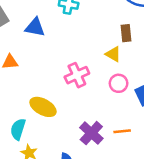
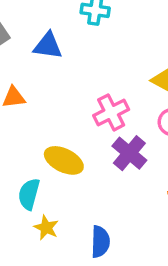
purple cross: (91, 133) -> (129, 153), moved

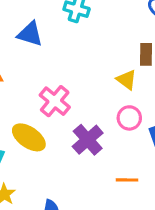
pink cross: (111, 112) -> (55, 101), moved, turned -32

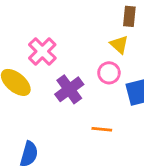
yellow triangle: (127, 80) -> (119, 45), moved

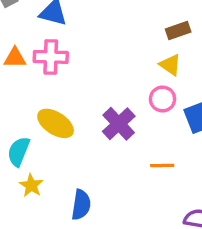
brown rectangle: (129, 16) -> (178, 30), turned 72
pink cross: (42, 51) -> (51, 57), moved, turned -36

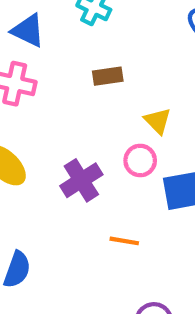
brown rectangle: (178, 30) -> (108, 76), moved

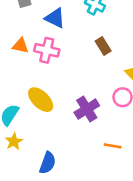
brown rectangle: (108, 76) -> (103, 46), turned 66

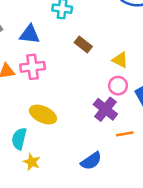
purple cross: (87, 109) -> (105, 109), moved
blue semicircle: (48, 163) -> (91, 161), moved, turned 55

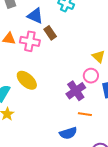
brown rectangle: (83, 44) -> (50, 33), moved
blue semicircle: (91, 161) -> (68, 133), moved

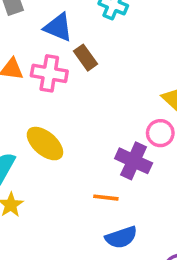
purple cross: (76, 91) -> (134, 161), turned -30
orange line: (85, 114) -> (106, 198), moved

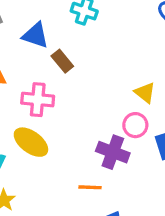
pink cross: (49, 73) -> (38, 100), moved

